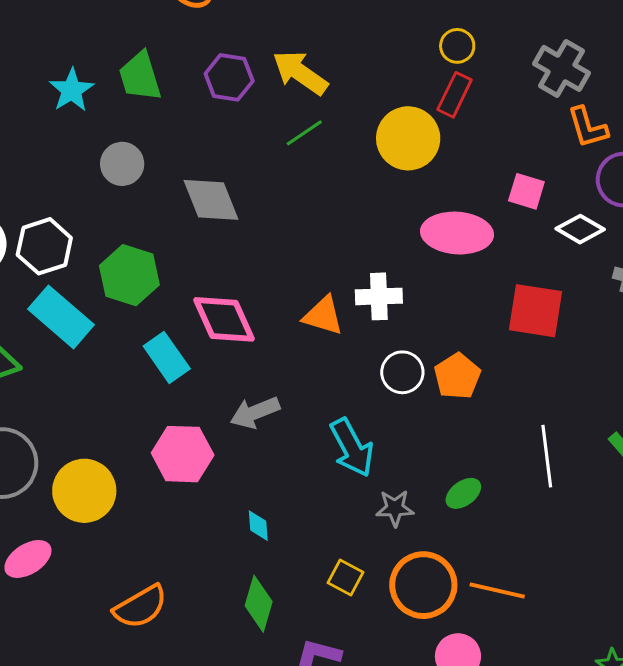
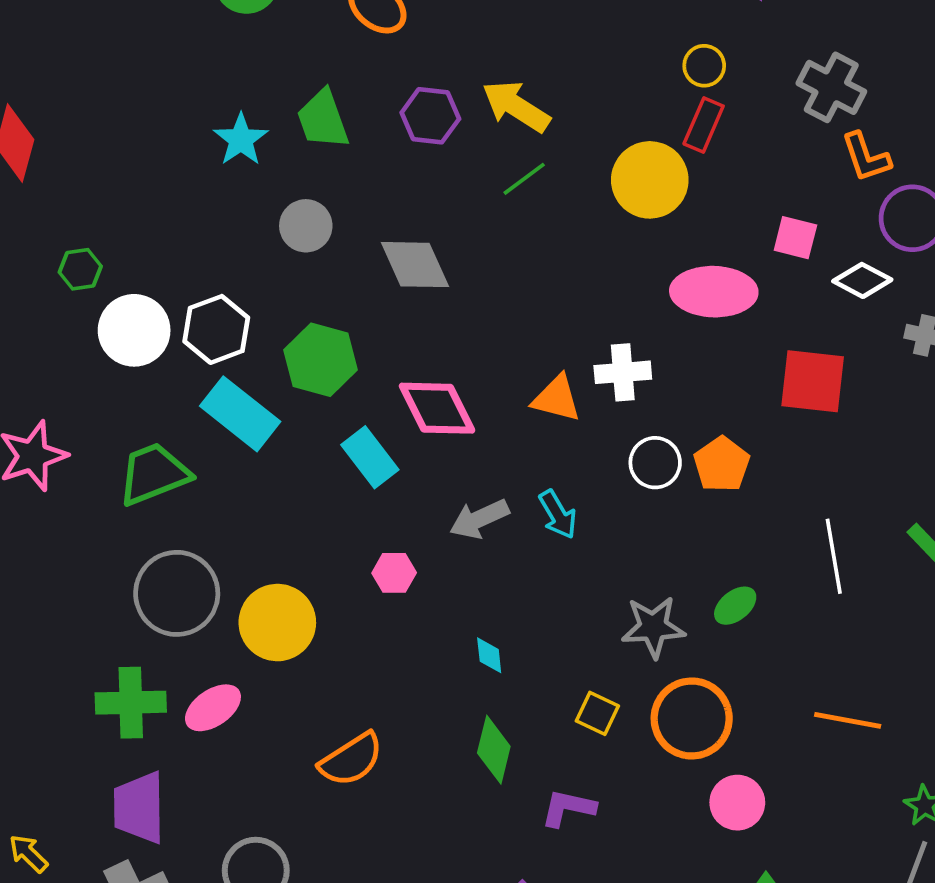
cyan arrow: (352, 448) -> (558, 514), moved, size x0.7
pink hexagon: (183, 454) -> (394, 573), size x0.6
gray star: (395, 508) -> (653, 627), size x1.4
orange line: (497, 591) -> (848, 720), moved

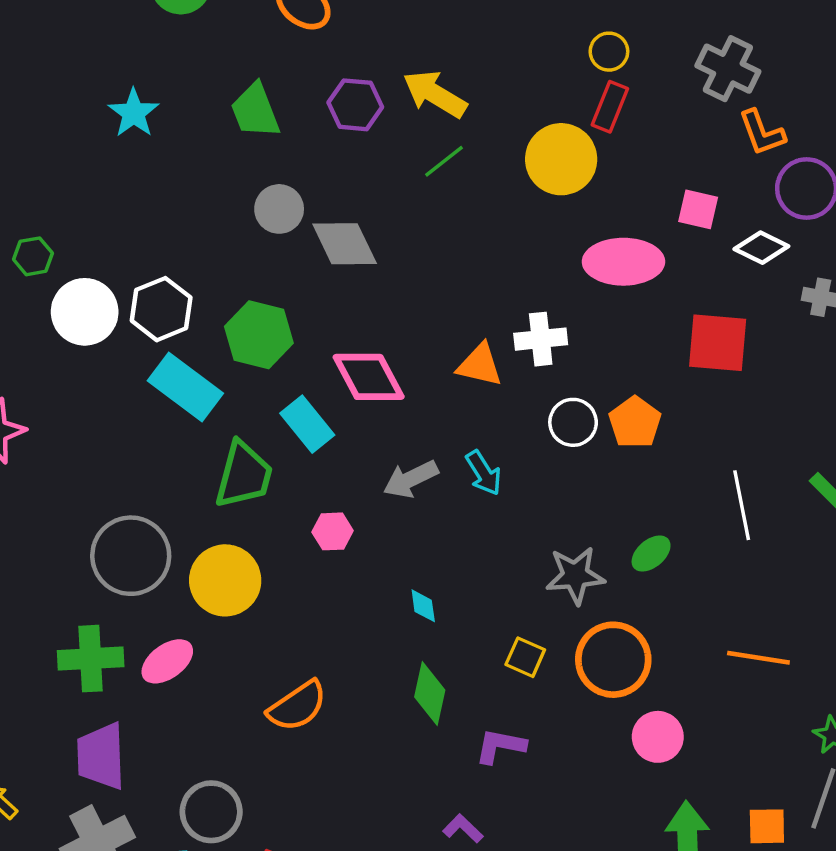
cyan star: (241, 139) -> (134, 113), moved
gray circle: (306, 226) -> (279, 209), moved
green trapezoid: (154, 474) -> (244, 475), moved, turned 128

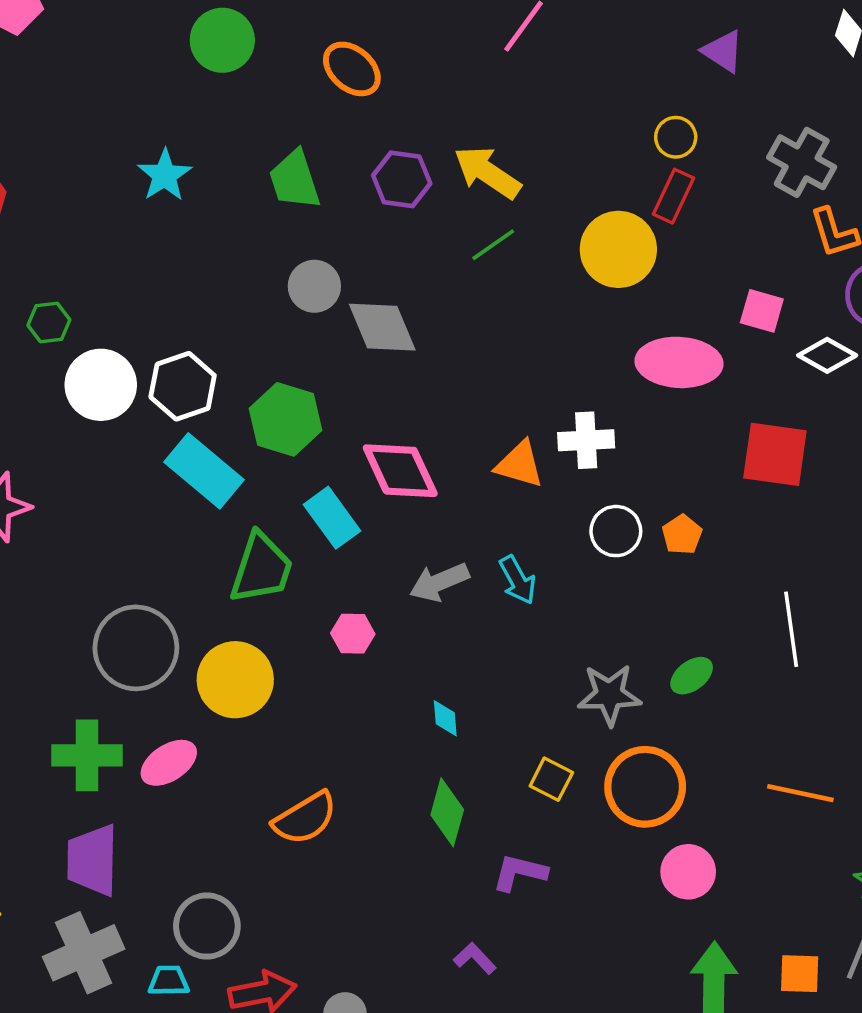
orange pentagon: (635, 422) -> (682, 535), size x0.7

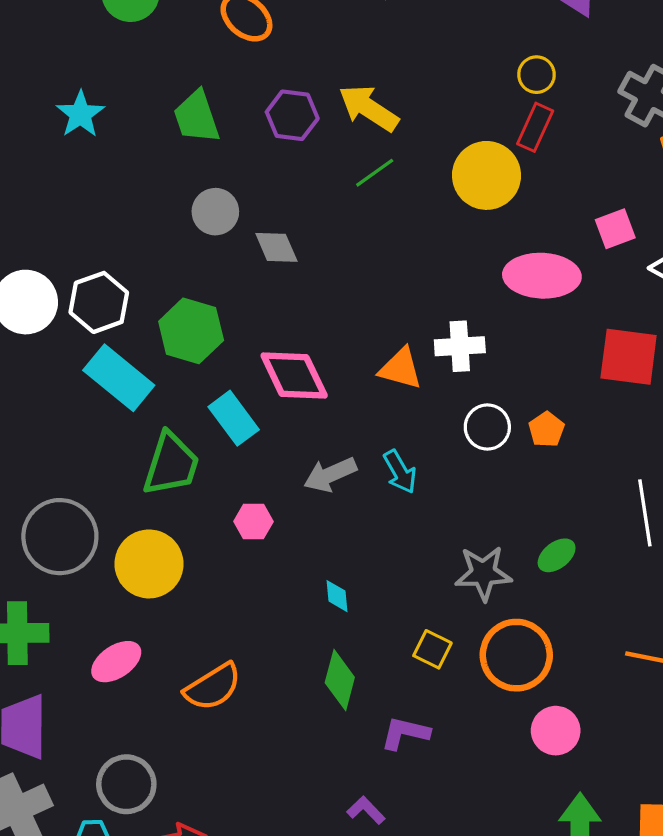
pink square: (762, 311) -> (615, 229), turned -36
gray diamond: (382, 327) -> (276, 247), size x0.7
pink ellipse: (169, 763) -> (116, 662), moved

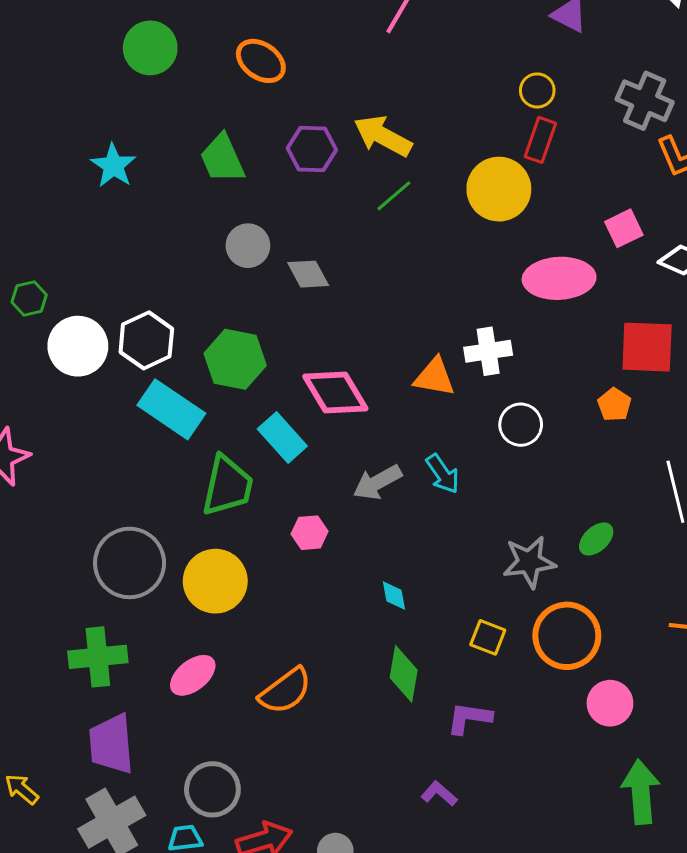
orange pentagon: (546, 429) -> (614, 405), moved

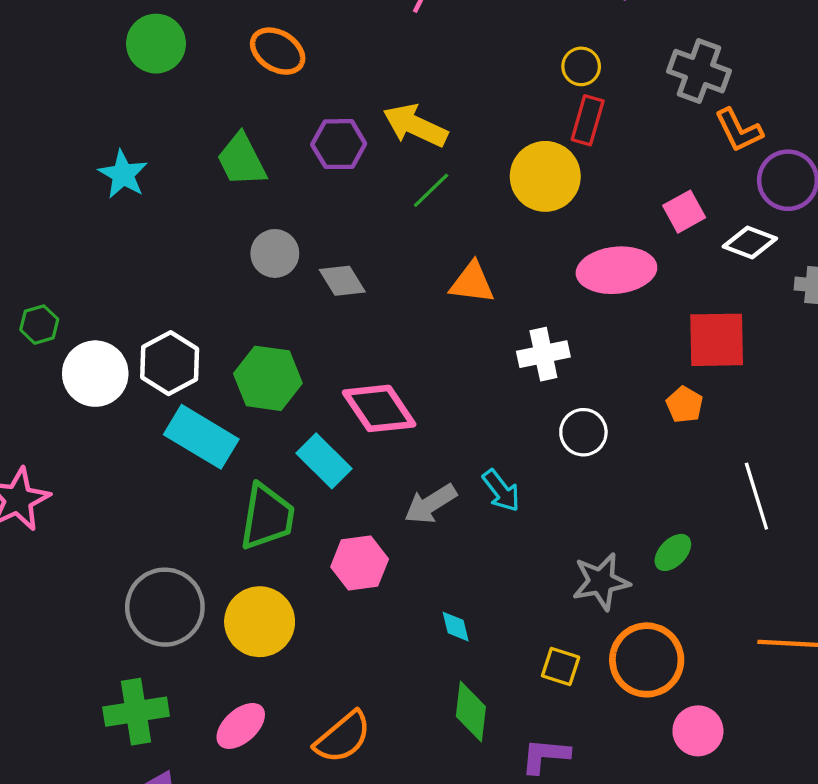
orange triangle: (434, 377) -> (472, 283), moved
pink hexagon: (310, 533) -> (360, 563), size x1.4

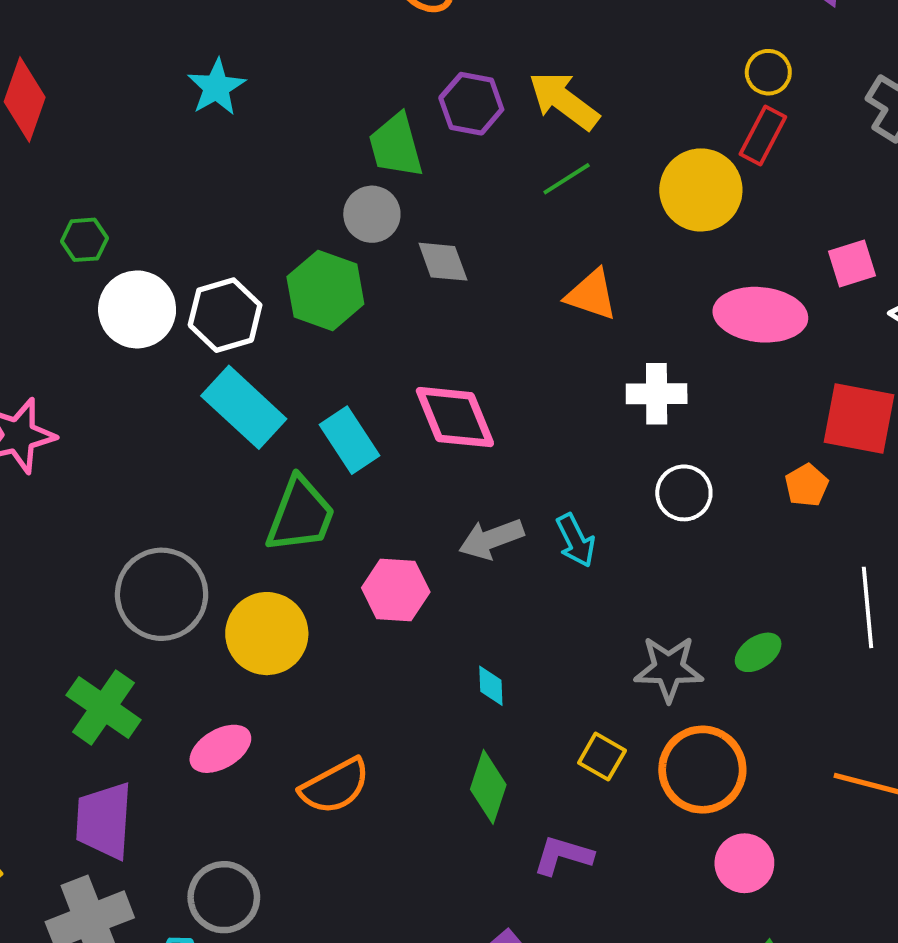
green trapezoid: (242, 160) -> (396, 146), moved
green hexagon: (268, 378) -> (325, 290), moved
cyan rectangle: (324, 461) -> (350, 440), moved
green cross: (136, 712) -> (104, 707), turned 32

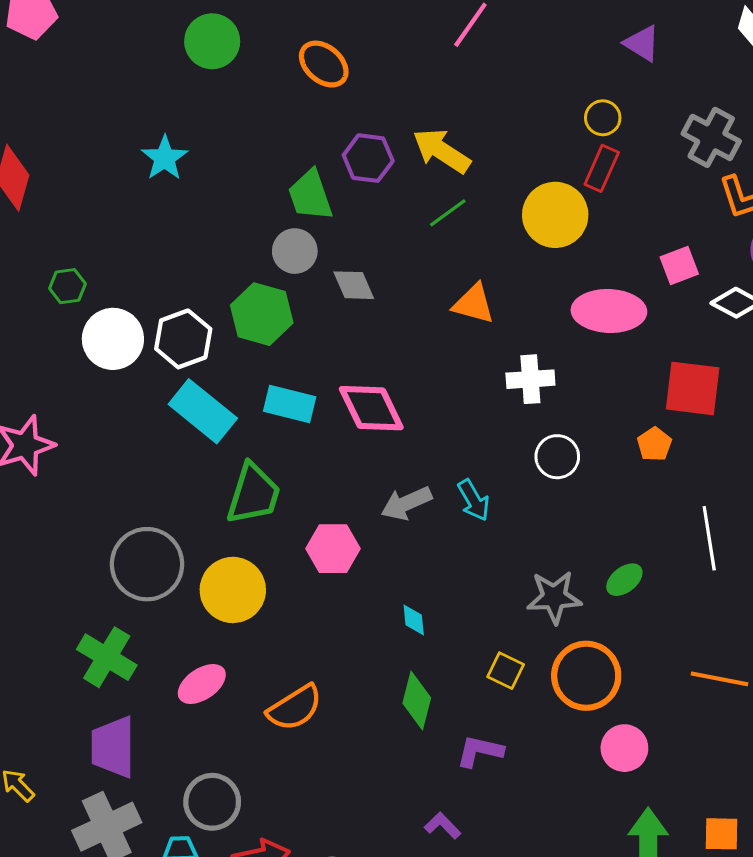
cyan rectangle: (350, 440) -> (290, 404), moved, turned -39

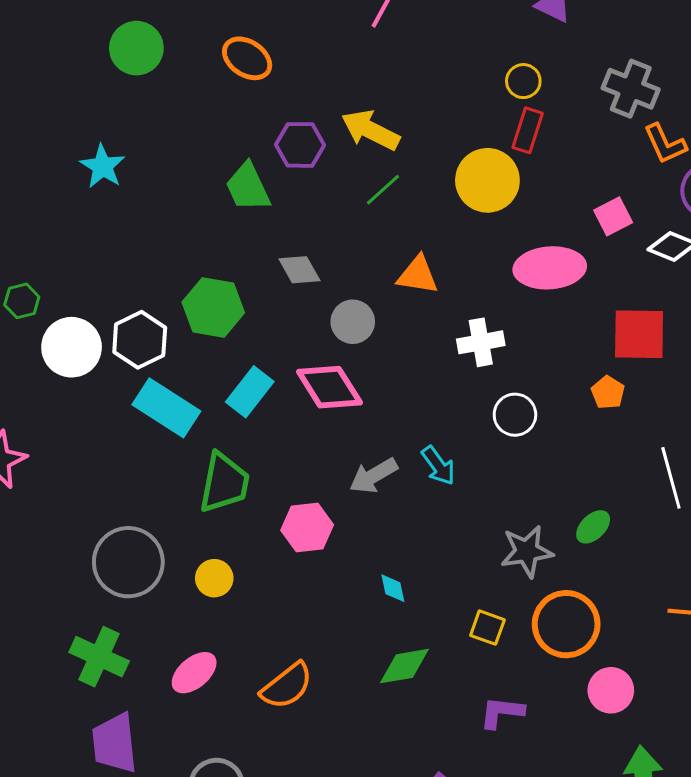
gray circle: (295, 251) -> (353, 322), moved
cyan rectangle: (290, 404) -> (250, 392), turned -60
yellow circle: (233, 590) -> (214, 578), size x0.6
green diamond: (417, 701) -> (404, 666), turned 72
purple L-shape: (480, 751) -> (502, 712), moved

